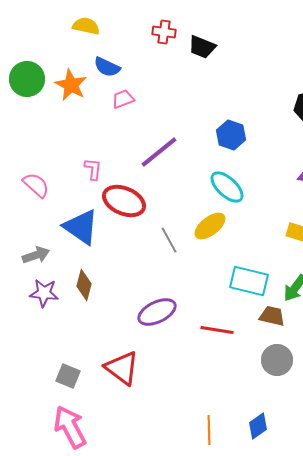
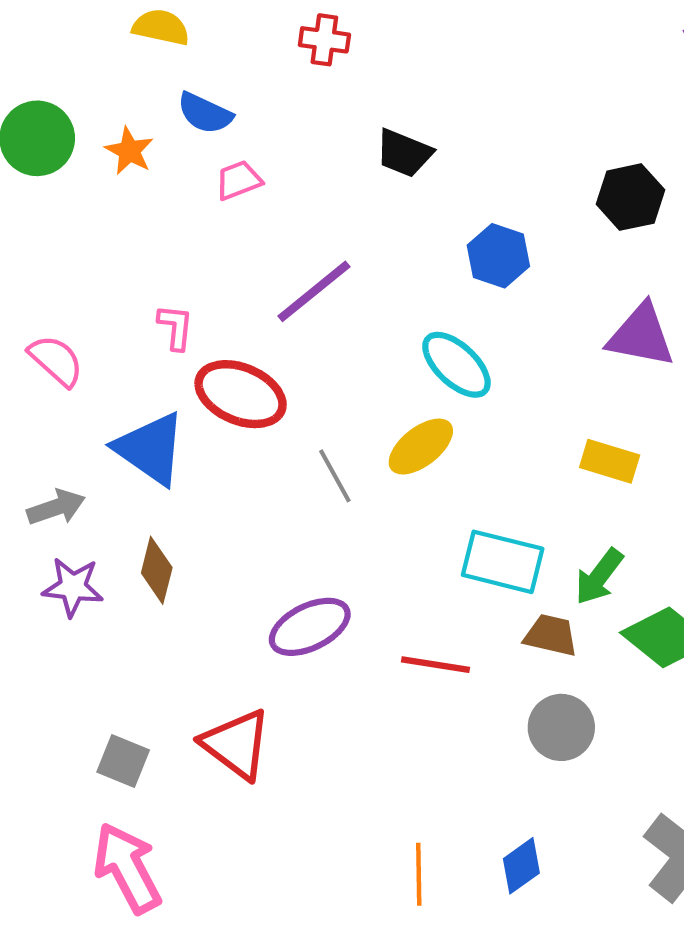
black trapezoid: (202, 47) -> (404, 153), moved
orange star: (71, 85) -> (129, 151), size x0.7
blue hexagon: (231, 135) -> (498, 256), moved

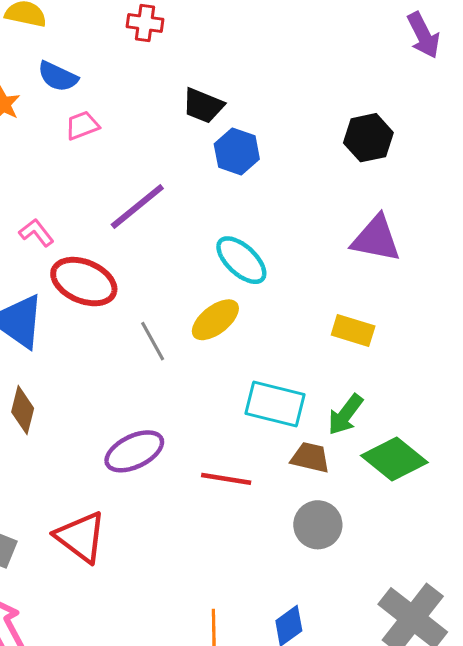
blue hexagon: (498, 256) -> (237, 151), moved
pink L-shape: (176, 327) -> (36, 233), turned -44

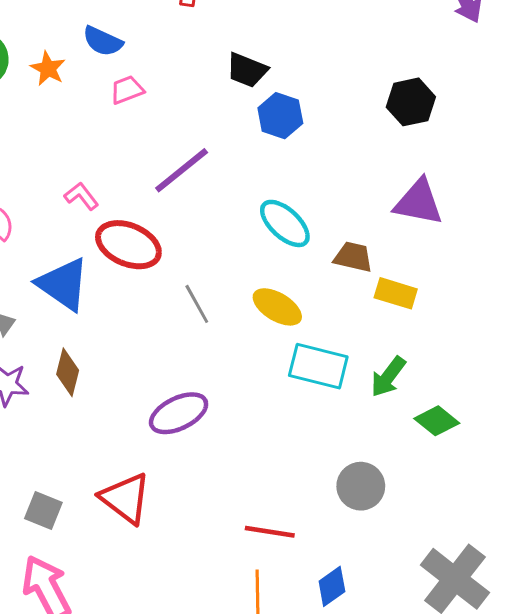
yellow ellipse: (215, 320) -> (277, 307), moved, turned 69
brown trapezoid: (310, 457) -> (353, 257), moved
green diamond: (394, 459) -> (437, 421), size x0.7
red line: (226, 479) -> (270, 532), moved

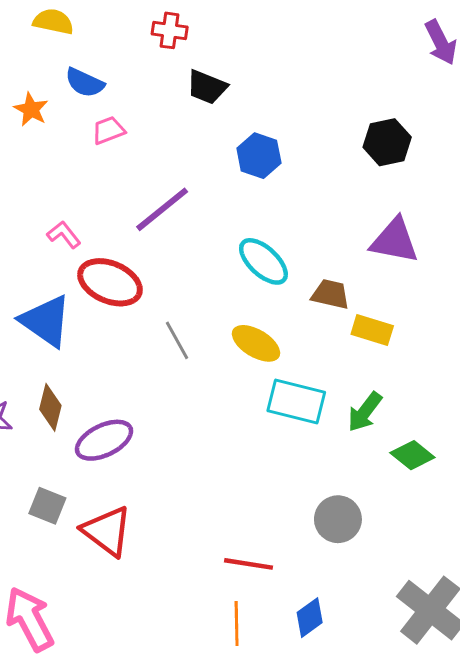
black trapezoid: (247, 70) -> (207, 87), moved
purple ellipse: (179, 413) -> (104, 440), moved
gray square: (43, 510) -> (47, 506), moved

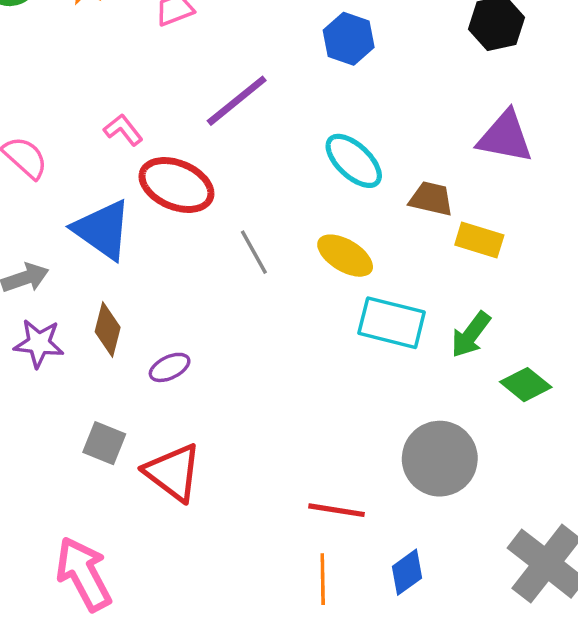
purple ellipse: (104, 440) -> (170, 367), size x0.6
gray circle: (338, 519) -> (440, 459), size x1.4

